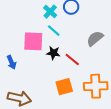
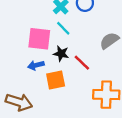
blue arrow: (12, 62) -> (36, 65), moved, turned 96
orange square: (64, 87) -> (56, 80), moved

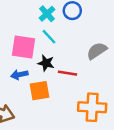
red line: (82, 63) -> (67, 73), turned -36

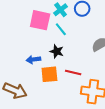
pink square: (23, 47) -> (40, 20), moved
red line: (67, 73) -> (73, 72), moved

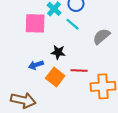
cyan line: (61, 29) -> (73, 24), moved
orange square: (49, 74) -> (55, 77), turned -36

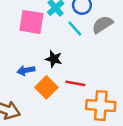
gray semicircle: (101, 36) -> (102, 25), moved

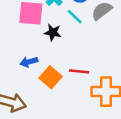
black star: (54, 59) -> (53, 32), moved

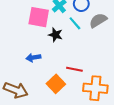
orange square: (51, 77) -> (56, 84), moved

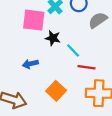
cyan line: (75, 23) -> (73, 50), moved
red line: (74, 69) -> (86, 67), moved

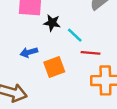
orange square: (56, 91) -> (54, 67), moved, turned 30

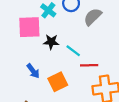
blue arrow: (29, 52) -> (33, 71), turned -105

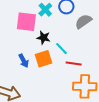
orange square: (58, 82) -> (44, 59), moved

